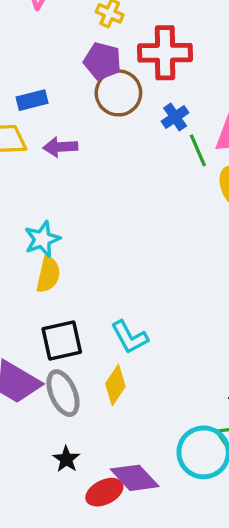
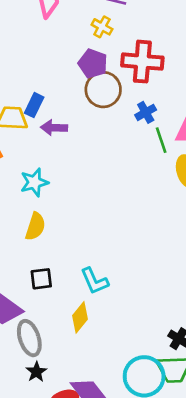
blue rectangle: (32, 100) -> (34, 105), moved, turned -55
cyan star: (42, 239) -> (34, 182), moved
black square: (62, 340) -> (41, 279), size x0.7
gray ellipse: (63, 393) -> (29, 338), moved

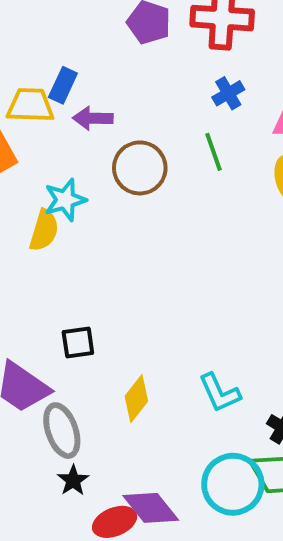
brown circle: (103, 90) -> (140, 168), moved
green line: (161, 140) -> (214, 152), moved
yellow semicircle: (35, 226) -> (44, 230), moved
cyan L-shape: (94, 281) -> (220, 393), moved

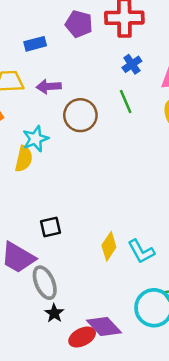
blue rectangle: (63, 85) -> (35, 44), moved, turned 55
yellow diamond: (136, 399) -> (109, 246), moved

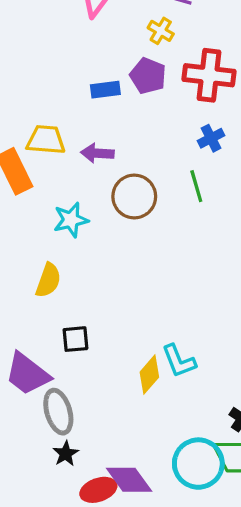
blue rectangle: (35, 44) -> (105, 90), moved
yellow semicircle: (24, 159) -> (48, 280), moved
cyan L-shape: (141, 251) -> (179, 361), moved

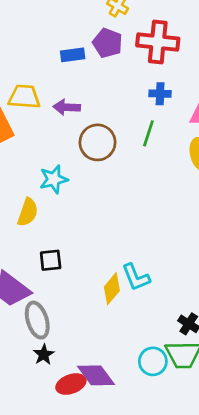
blue cross: (211, 138) -> (160, 94), turned 30
green line: (196, 186) -> (148, 133), turned 35
cyan star: (71, 220) -> (54, 179), moved
cyan circle: (198, 464) -> (153, 361), size x0.7

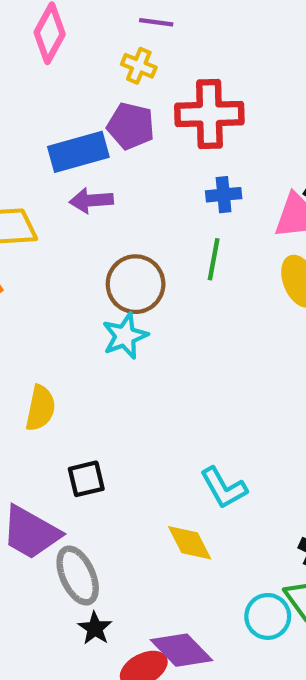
blue rectangle: (73, 55) -> (78, 152), size x1.5
purple arrow: (67, 107) -> (91, 200), moved
cyan star: (54, 179) -> (125, 336), moved
yellow diamond: (112, 289) -> (190, 543), moved, turned -60

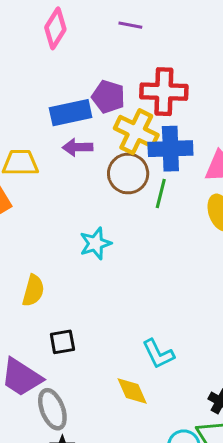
yellow cross: (139, 66) -> (136, 132), moved, size x1.8
blue cross: (224, 195) -> (170, 149), size x1.8
brown circle: (136, 284) -> (128, 174), moved

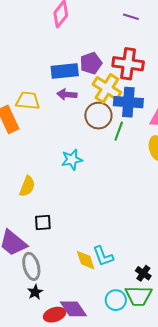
purple line: (130, 25) -> (131, 17), moved
purple pentagon: (108, 97) -> (91, 63), turned 30
cyan L-shape: (158, 354) -> (103, 256), moved

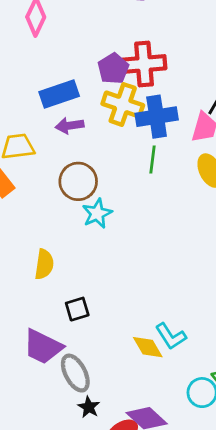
purple pentagon: (91, 63) -> (113, 69), moved
brown circle: (98, 116) -> (78, 181), moved

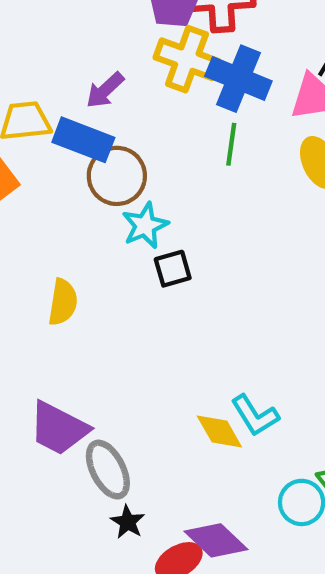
blue rectangle: (59, 94) -> (83, 140), moved, turned 39
blue cross: (157, 117) -> (238, 79), turned 30
purple arrow: (70, 126) -> (105, 90), turned -36
black square: (77, 309) -> (173, 269), moved

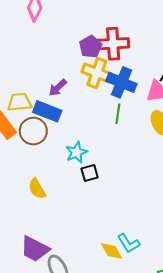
brown circle: (117, 176) -> (33, 131), moved
yellow semicircle: (63, 302) -> (37, 189), turned 140

